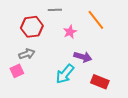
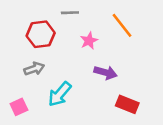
pink square: (17, 71) -> (19, 107), moved
cyan arrow: (65, 74) -> (60, 94), moved

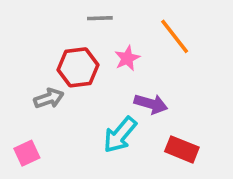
red hexagon: (41, 34) -> (78, 67), moved
cyan arrow: (60, 94) -> (120, 135), moved

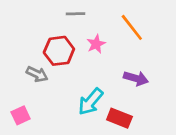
gray arrow: (49, 98) -> (37, 74), turned 45
purple arrow: (151, 104) -> (136, 78), moved
red rectangle: (182, 149) -> (119, 118), moved

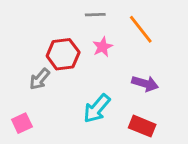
gray line: (75, 14) -> (95, 15), moved
gray arrow: (37, 74) -> (40, 79), turned 105
red rectangle: (119, 118) -> (142, 126), moved

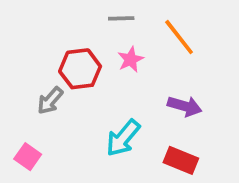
pink square: (22, 123) -> (28, 157), turned -30

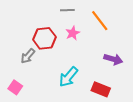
purple arrow: (185, 106) -> (113, 59), moved

